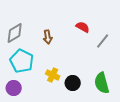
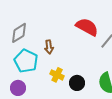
red semicircle: (83, 27) -> (87, 27), size x1.6
brown arrow: (48, 37) -> (49, 47), moved

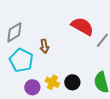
yellow cross: (57, 75) -> (52, 82), moved
purple circle: (18, 88) -> (32, 87), moved

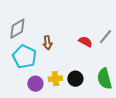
red semicircle: (82, 26) -> (85, 42), moved, size x0.6
yellow cross: (52, 82) -> (55, 79), turned -32

